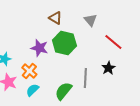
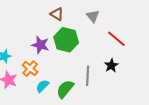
cyan semicircle: (32, 90) -> (42, 86), moved

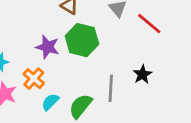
red line: (116, 39) -> (149, 24), moved

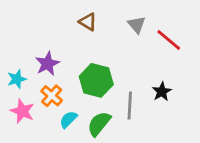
green hexagon: (82, 40) -> (96, 80), moved
purple star: (48, 47) -> (47, 64), moved, turned 30

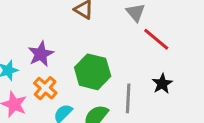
red line: (169, 40) -> (156, 39), moved

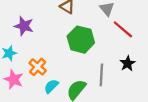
purple star: (41, 54) -> (24, 26), moved, turned -30
green hexagon: (93, 72) -> (81, 40), moved

